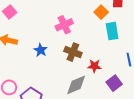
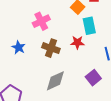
red star: (94, 66) -> (77, 42), moved

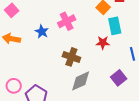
blue star: (19, 47) -> (42, 32), moved
brown cross: (51, 48) -> (71, 57), moved

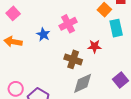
red star: (103, 43) -> (94, 46), moved

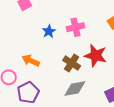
orange arrow: (13, 42) -> (31, 61), moved
red star: (94, 46) -> (96, 56), size x1.6

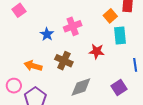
red star: (96, 56) -> (97, 51), size x0.7
brown cross: (72, 63) -> (64, 61), moved

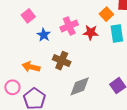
pink square: (19, 10) -> (28, 16), moved
red star: (97, 51) -> (91, 32), moved

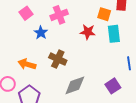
orange square: (106, 14) -> (104, 14), turned -32
pink cross: (69, 26) -> (59, 15), moved

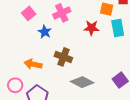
gray diamond: (75, 85) -> (82, 82), turned 50

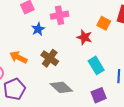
cyan rectangle: (118, 28) -> (96, 65), moved, turned -36

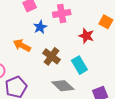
orange arrow: (18, 57) -> (22, 45), moved
cyan rectangle: (96, 65) -> (79, 65), moved

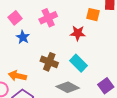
blue star: (40, 27) -> (23, 37), moved
orange arrow: (22, 45) -> (17, 76), moved

